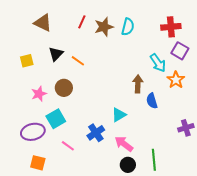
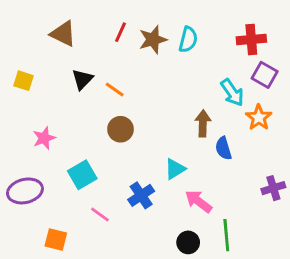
yellow square: (27, 61) -> (23, 81), moved, turned 32
brown circle: (64, 88) -> (121, 129), moved
pink star: (39, 94) -> (44, 138), moved
purple ellipse: (33, 132) -> (25, 191), moved
pink arrow: (124, 144) -> (198, 201), moved

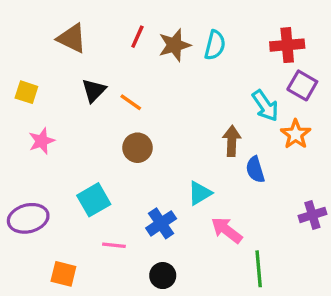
pink star: (44, 138) -> (42, 141), moved
pink line: (100, 215) -> (114, 245), turned -30
black circle: (188, 242) -> (163, 276), moved

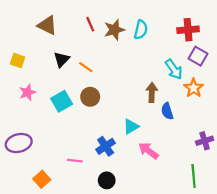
red line: (137, 37) -> (90, 24), turned -48
cyan square: (94, 200) -> (62, 101), moved
green line: (259, 269) -> (194, 176), moved
orange square: (63, 274) -> (42, 179), turned 35

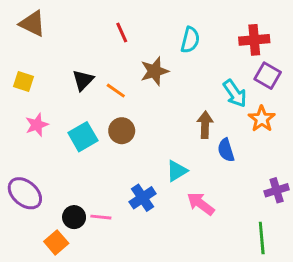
brown triangle: (47, 25) -> (32, 24), moved
brown star: (114, 30) -> (154, 71), moved
purple ellipse: (19, 143) -> (25, 193), turned 55
black circle: (107, 180) -> (74, 217), moved

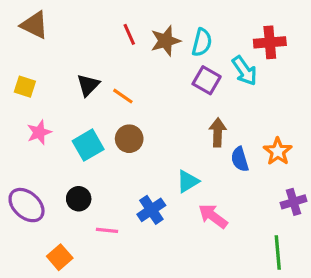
brown star: (154, 71) -> (166, 41), moved
purple square: (268, 76) -> (207, 80), moved
cyan arrow: (235, 94) -> (245, 71), moved
orange star: (262, 119) -> (278, 151), moved
black circle: (74, 217) -> (79, 199), moved

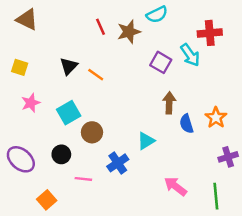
cyan semicircle: (202, 42) -> (157, 15), moved, turned 50
brown circle: (129, 139) -> (92, 132), moved
pink arrow: (213, 216) -> (175, 186), moved

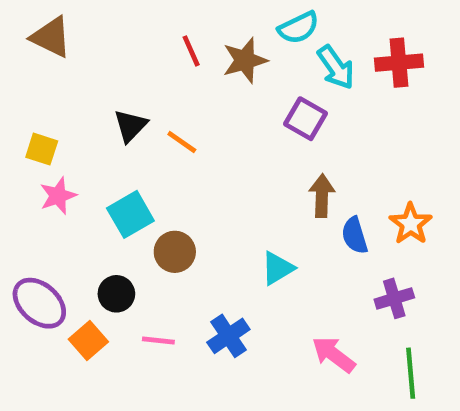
cyan arrow: (190, 55) -> (336, 67), moved
yellow square: (20, 67) -> (42, 149), moved
purple cross: (228, 157) -> (394, 298), moved
blue cross: (118, 163) -> (228, 336), moved
orange square: (47, 200) -> (88, 341), moved

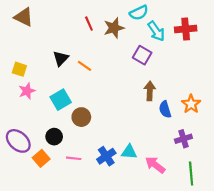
cyan triangle: (278, 268) -> (129, 152), moved, turned 35

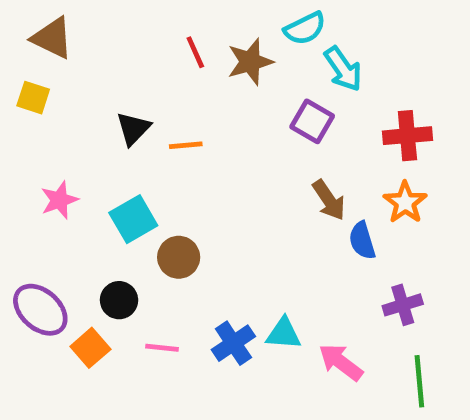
red cross: (186, 29) -> (407, 136), moved
orange line: (85, 66) -> (186, 145), turned -40
yellow square: (19, 69) -> (33, 98), moved
brown arrow: (150, 91) -> (329, 200), turned 144
orange star: (191, 104) -> (405, 202), moved

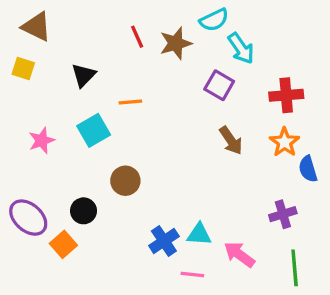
black triangle: (133, 129) -> (84, 75), moved
cyan square: (133, 219) -> (94, 130), moved
blue semicircle: (362, 241) -> (308, 169), moved
pink line: (162, 348) -> (192, 274), moved

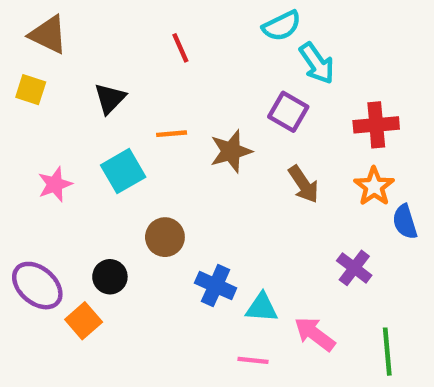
brown star: (176, 43) -> (231, 151), moved
purple cross: (283, 214) -> (354, 268), moved, turned -36
blue cross: (164, 241) -> (216, 286), moved, turned -32

